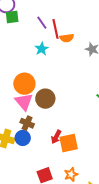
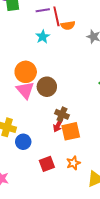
purple line: (42, 23) -> (43, 10), turned -64
brown cross: (27, 123) -> (62, 114), moved
blue circle: (23, 138) -> (23, 142), moved

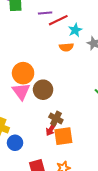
red line: (56, 16) -> (58, 20), turned 72
orange semicircle: (68, 25) -> (66, 47), moved
cyan star: (43, 37) -> (75, 30), moved

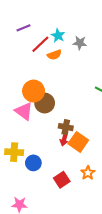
red line: (58, 20) -> (40, 44), moved
orange circle: (23, 73) -> (34, 91), moved
orange square: (63, 136) -> (78, 142), turned -30

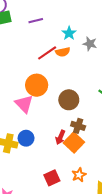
red line: (40, 44) -> (47, 53), moved
brown circle: (45, 103) -> (69, 100), moved
brown cross: (66, 127) -> (78, 126), moved
blue circle: (33, 163) -> (26, 138), moved

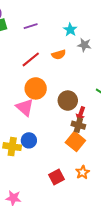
cyan star: (69, 33) -> (70, 30), moved
red line: (47, 53) -> (31, 59), moved
red arrow: (60, 137) -> (81, 114), moved

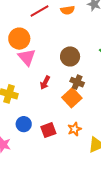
orange circle: (36, 88) -> (19, 39), moved
red arrow: (81, 114) -> (45, 83), moved
blue circle: (29, 140) -> (24, 124), moved

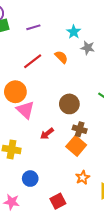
orange semicircle: (68, 10) -> (61, 57), turned -120
red arrow: (45, 83) -> (47, 134), turned 32
red square: (48, 130) -> (58, 201), moved

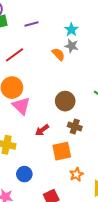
gray star: (88, 48) -> (72, 46), moved
red line: (33, 61) -> (15, 55), moved
orange square: (76, 146) -> (62, 151), moved, turned 36

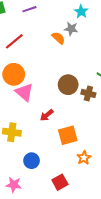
cyan star: (71, 30) -> (81, 12), moved
brown cross: (75, 126) -> (88, 93), moved

